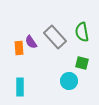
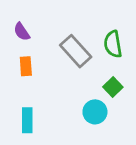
purple semicircle: (31, 42) -> (22, 32), moved
green square: (82, 63) -> (113, 87), turned 32

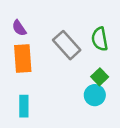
orange rectangle: (26, 66) -> (23, 59), size x1.6
cyan circle: (95, 112) -> (95, 95), moved

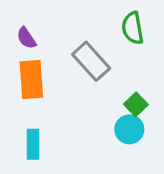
green semicircle: (100, 39) -> (133, 28), moved

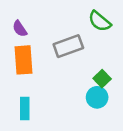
green semicircle: (133, 28) -> (100, 21), turned -40
gray rectangle: (91, 61) -> (68, 46), turned -68

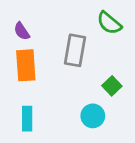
gray rectangle: (68, 46) -> (75, 50), turned -60
cyan circle: (97, 97) -> (93, 116), moved

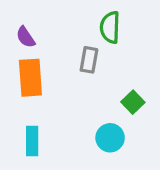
green semicircle: (109, 23) -> (110, 27), moved, turned 52
gray rectangle: (75, 50) -> (89, 60), size x0.7

